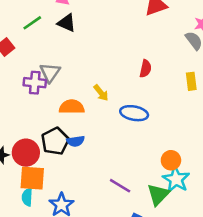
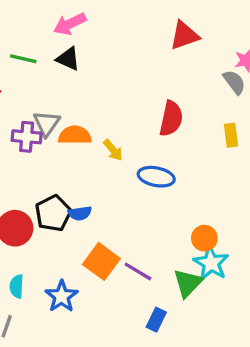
green line: (32, 23) -> (23, 59), turned 48
red semicircle: (146, 69) -> (171, 119), size x1.5
orange semicircle: (72, 107) -> (75, 135), moved
orange square: (32, 178) -> (101, 261), moved, turned 32

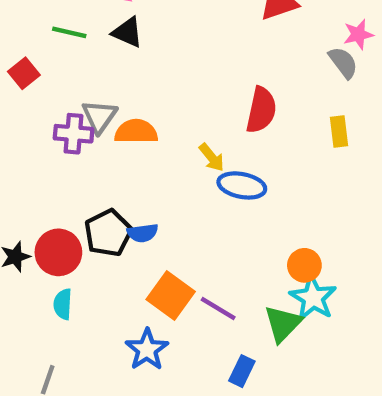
yellow arrow: (113, 150) -> (212, 157), moved
cyan semicircle: (17, 286) -> (63, 304), moved
blue star: (62, 296) -> (147, 349), moved

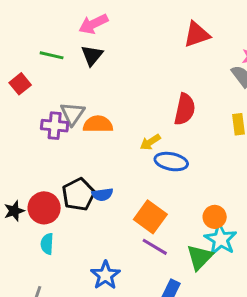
black triangle: (127, 32) -> (92, 55), turned 45
yellow arrow: (212, 157) -> (150, 142), turned 96
orange square: (171, 296) -> (150, 217), moved

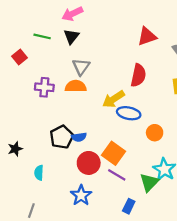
red triangle: (197, 34) -> (147, 36), moved
gray triangle: (72, 114) -> (81, 67), moved
yellow arrow: (150, 142) -> (114, 99), size x1.5
red circle: (44, 208) -> (89, 163), moved
orange circle: (215, 217) -> (155, 133), moved

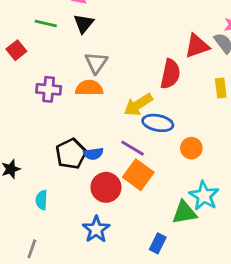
red triangle: (147, 36) -> (197, 46), moved
purple line: (117, 175) -> (133, 148), moved
green triangle: (149, 182) -> (184, 213), turned 36

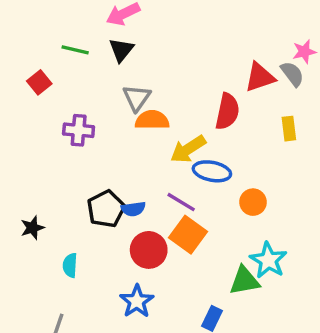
orange semicircle: (89, 88) -> (152, 120), moved

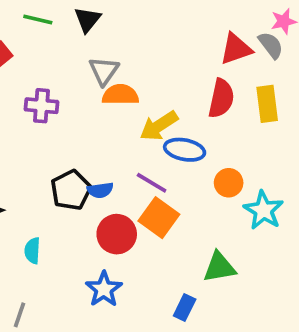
red semicircle: (227, 111) -> (221, 98), moved
yellow rectangle: (289, 129) -> (267, 104), size x1.4
cyan star: (268, 260) -> (263, 210), moved

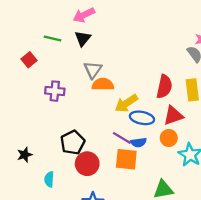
red triangle: (236, 49) -> (173, 116), moved
blue semicircle: (100, 190) -> (139, 142), moved
orange square: (159, 218) -> (126, 159), turned -30
red circle: (117, 234) -> (87, 164), moved

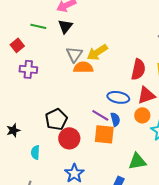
purple cross: (55, 91) -> (28, 69), moved
yellow arrow: (126, 103) -> (97, 52), moved
blue semicircle: (139, 142) -> (115, 119), turned -96

